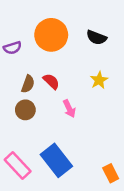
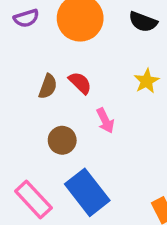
purple semicircle: (12, 48) -> (26, 18), moved
brown circle: (25, 110) -> (62, 140), moved

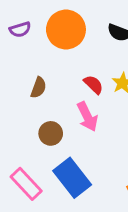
red semicircle: (80, 83) -> (93, 85), moved
pink arrow: (105, 121) -> (87, 117), size x1.4

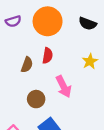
red semicircle: (93, 85) -> (48, 56), moved, turned 56

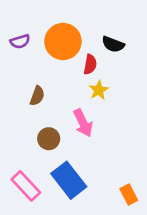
red semicircle: (48, 56) -> (90, 64), moved
yellow star: (90, 61) -> (99, 90), moved

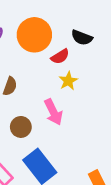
red semicircle: (90, 64) -> (60, 56), turned 48

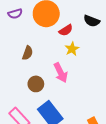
black semicircle: (82, 38) -> (92, 21), moved

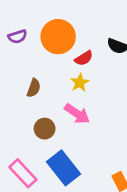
yellow star: (72, 49) -> (80, 83), moved
pink arrow: (61, 73) -> (77, 114), turned -30

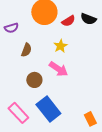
purple semicircle: (17, 37) -> (11, 28), moved
red semicircle: (84, 58) -> (68, 21), moved

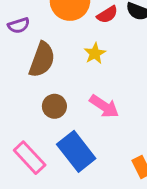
brown semicircle: (26, 50) -> (42, 60), size x1.6
pink arrow: (58, 69) -> (104, 106), moved

